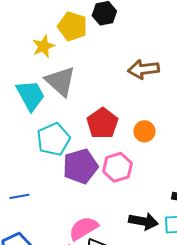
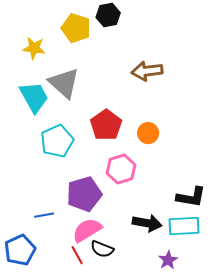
yellow star: (43, 46) -> (34, 48), moved, turned 30
purple pentagon: (80, 166) -> (84, 194), moved
blue line: (19, 196) -> (44, 215), moved

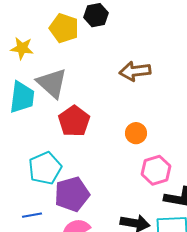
cyan trapezoid: (34, 97) -> (22, 97), turned 36
red pentagon: (106, 125) -> (74, 121), moved
cyan pentagon: (57, 141) -> (45, 168), moved
pink hexagon: (121, 169) -> (156, 170), moved

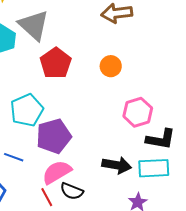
orange circle: (136, 133) -> (111, 66), moved
blue line: (32, 215) -> (14, 157), turned 30

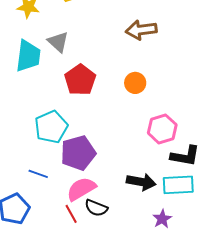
gray triangle: (34, 25) -> (58, 42), size x0.7

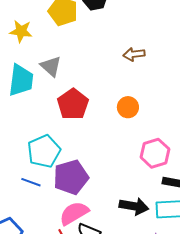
brown arrow: (141, 30) -> (134, 54), size x0.7
blue line: (38, 174) -> (31, 182), moved

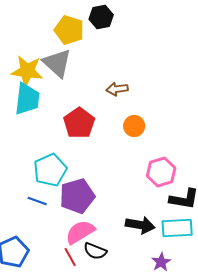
yellow star: (21, 31) -> (27, 71), moved, size x1.4
brown arrow: (134, 54) -> (117, 89), moved
gray triangle: (51, 66) -> (57, 63), moved, size x1.4

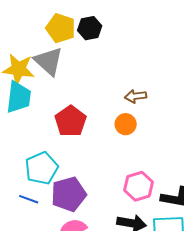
black hexagon: (101, 17) -> (90, 28), moved
brown arrow: (117, 89) -> (136, 96), moved
pink hexagon: (161, 172) -> (139, 186), moved

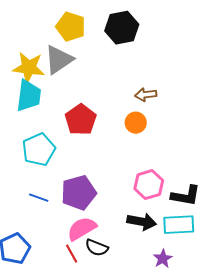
black hexagon: (90, 28) -> (122, 28), moved, size x1.4
gray triangle: (49, 61) -> (59, 60), turned 44
cyan pentagon: (42, 168) -> (39, 150), moved

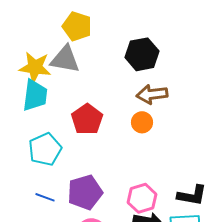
black hexagon: (122, 28) -> (142, 54), moved
gray triangle: (59, 60) -> (65, 59), turned 44
brown arrow: (146, 95) -> (152, 94), size x1.4
pink hexagon: (149, 185) -> (142, 198), moved

